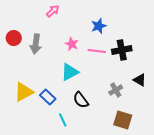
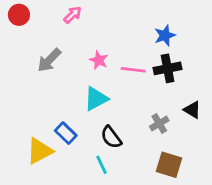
blue star: (99, 26) -> (165, 35), moved
red circle: (14, 38) -> (19, 15), moved
gray arrow: (36, 44) -> (49, 60), turned 36
yellow triangle: (24, 92) -> (40, 151), moved
cyan line: (63, 120) -> (102, 165), moved

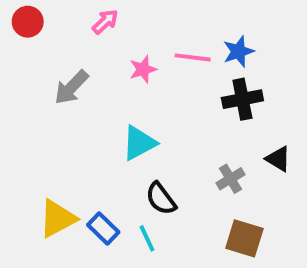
pink star: (99, 60) -> (143, 69), moved, turned 30
pink line: (133, 70) -> (193, 57), moved
blue rectangle: (66, 133) -> (103, 228), moved

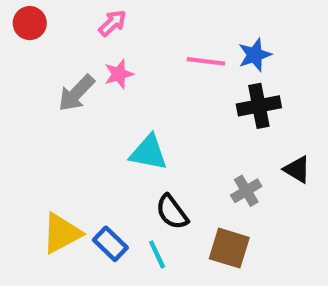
pink star: (143, 69) -> (119, 74), moved
cyan triangle: (139, 143) -> (149, 153), turned 39
brown square: (244, 238) -> (229, 248), moved

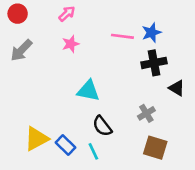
gray arrow: (76, 93) -> (21, 50), moved
black triangle: (297, 170) -> (177, 88), moved
brown square: (229, 248) -> (155, 148), moved

